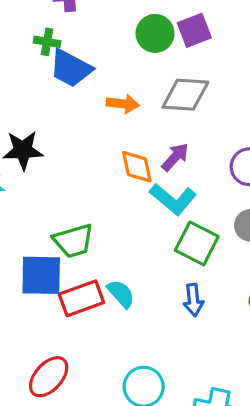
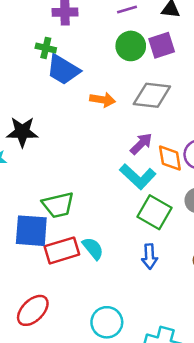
orange diamond: (137, 167) -> (170, 158), moved

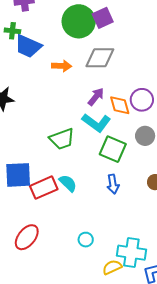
green circle: (131, 46) -> (79, 21), size x1.4
green trapezoid: (58, 205) -> (62, 139), moved
cyan circle: (107, 322) -> (86, 240), size x0.6

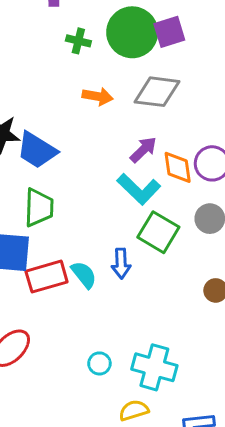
green cross: (12, 31) -> (78, 41), moved
blue trapezoid: (28, 46) -> (37, 150), moved
green trapezoid: (62, 139) -> (39, 208), moved, turned -76
blue arrow: (113, 184) -> (121, 263), moved
cyan cross: (131, 253) -> (154, 367), moved

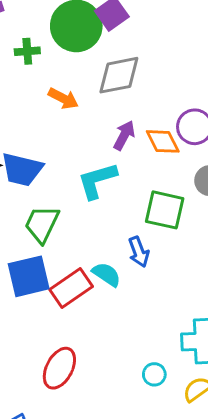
orange arrow: (98, 96) -> (63, 98), turned 36
cyan L-shape: (139, 189) -> (97, 180), moved, turned 138
green trapezoid: (39, 208) -> (42, 224), turned -138
cyan circle: (99, 363) -> (154, 374), moved

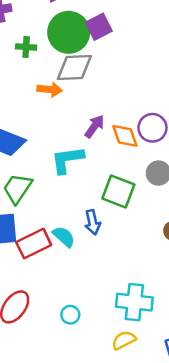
gray diamond: (119, 75) -> (74, 68), moved
orange arrow: (63, 98) -> (50, 89), turned -30
cyan circle: (154, 374) -> (70, 315), moved

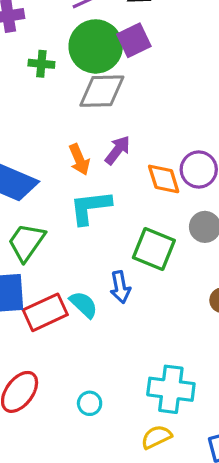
orange arrow: (50, 89) -> (79, 160), moved, turned 60
purple arrow: (94, 126) -> (118, 150), moved

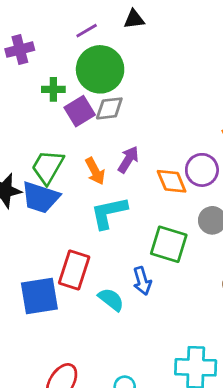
purple square: (134, 40) -> (80, 111), moved
gray diamond: (102, 91) -> (109, 108), size x0.7
green trapezoid: (26, 242) -> (48, 167), moved
red rectangle: (45, 312) -> (74, 270), moved, turned -42

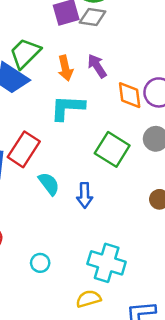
purple arrow: (128, 160) -> (97, 66), turned -80
blue arrow: (142, 281) -> (85, 195), moved

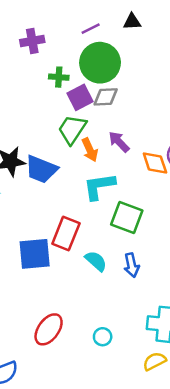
green trapezoid: (25, 53) -> (72, 129), moved
green square: (112, 149) -> (127, 217), moved

